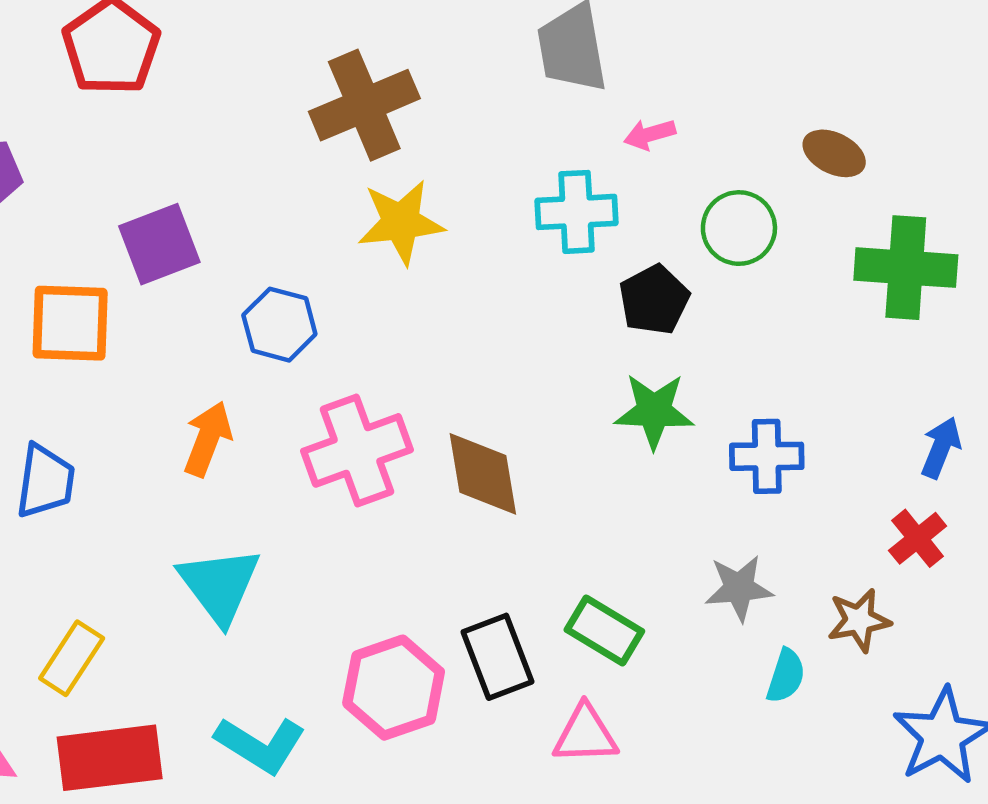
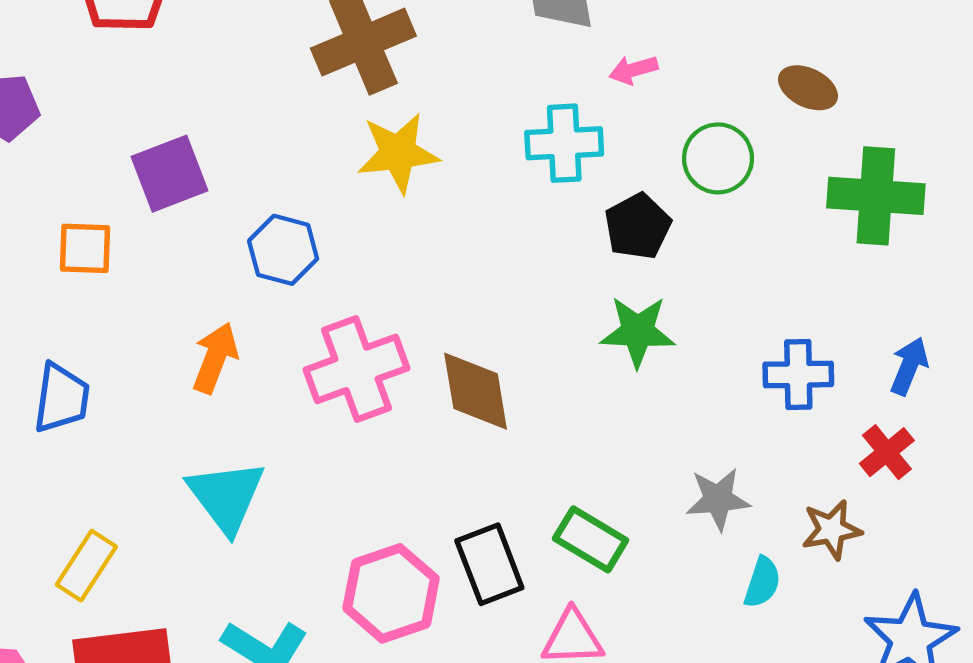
orange square: (70, 323) -> (85, 248), size x0.7
blue cross: (767, 456) -> (798, 374), moved

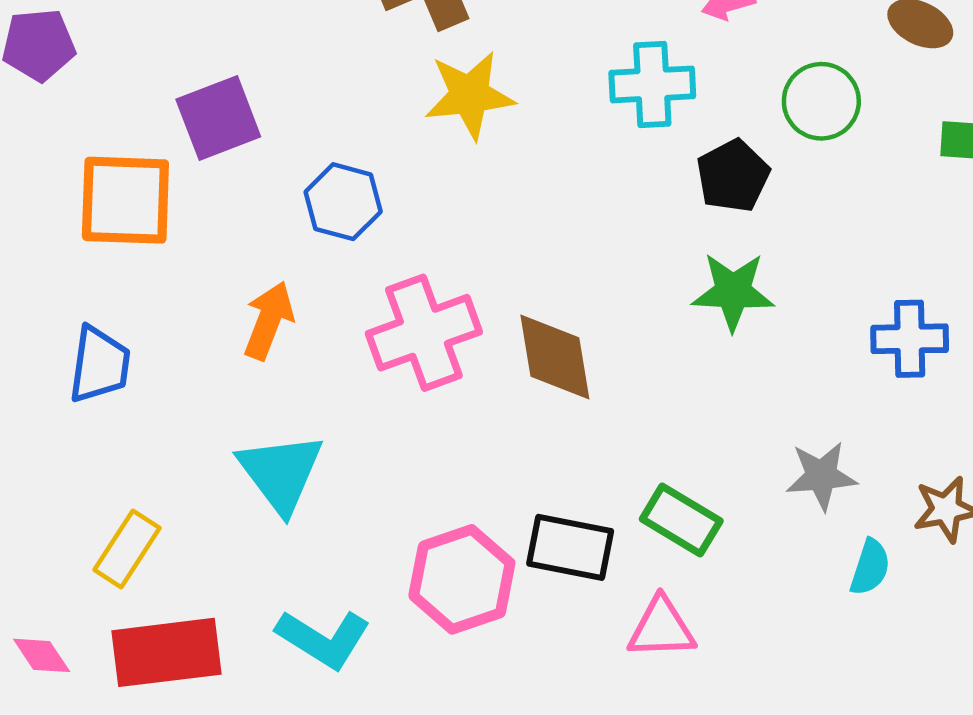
orange square: (85, 248) -> (125, 200), size x1.6
black rectangle: (489, 564) -> (570, 547), turned -58

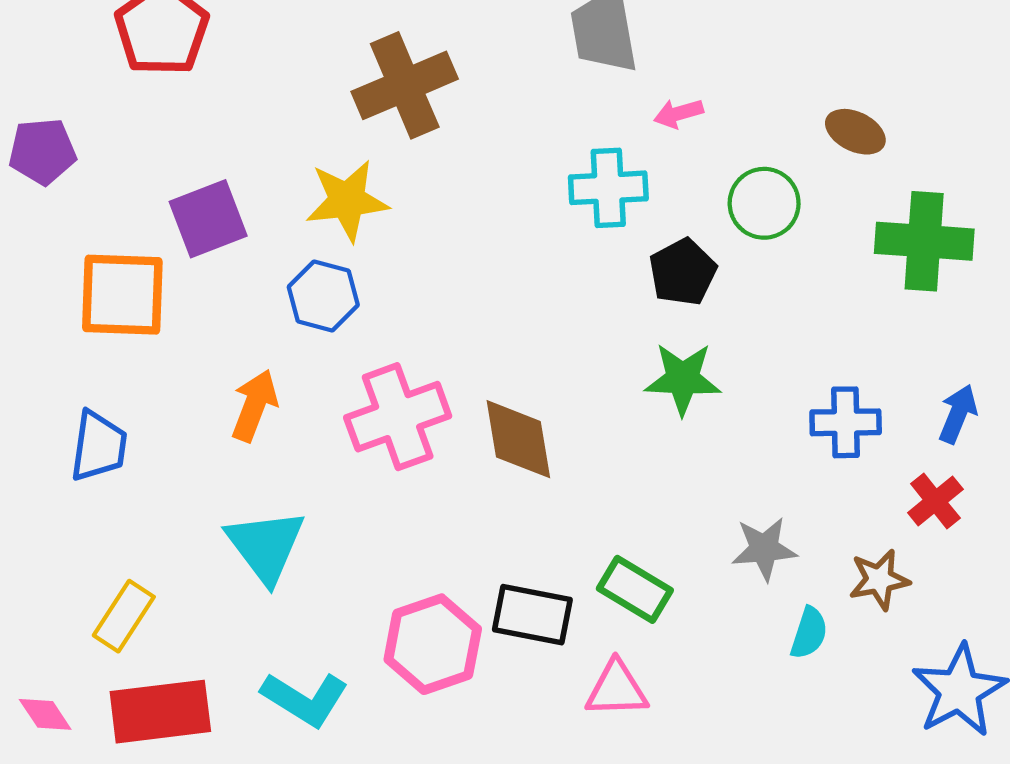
yellow star: (470, 95) -> (347, 200), moved

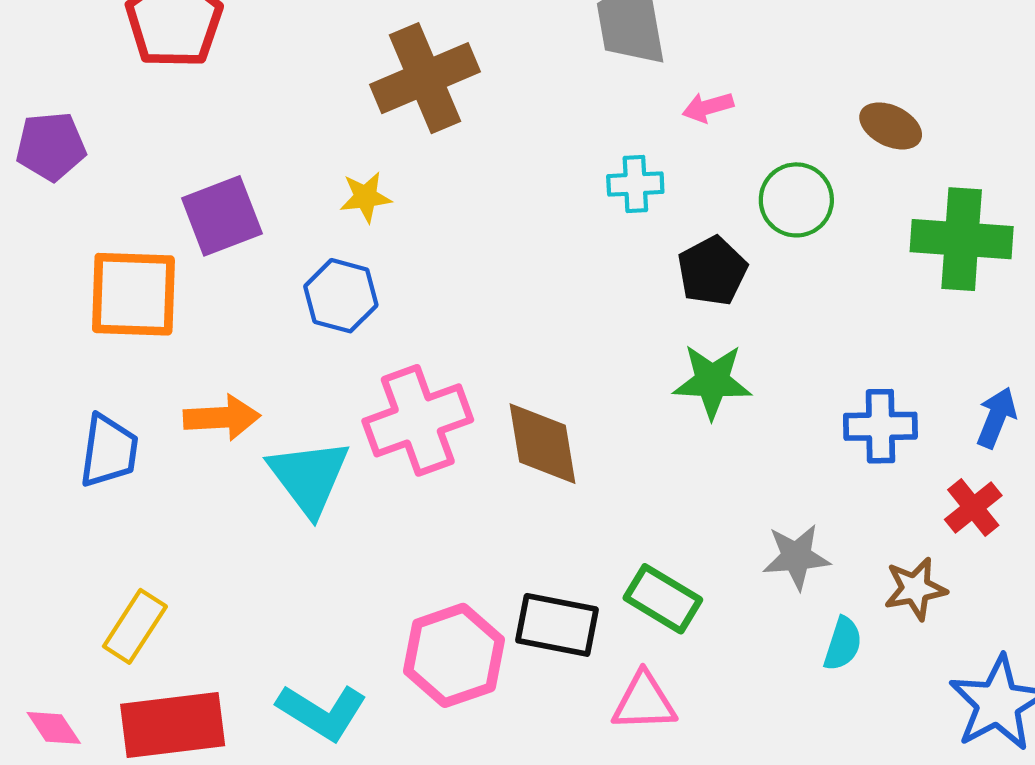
cyan cross: (608, 188) -> (635, 184), size x0.7
yellow star: (347, 200) -> (366, 197), size x0.6
orange arrow: (254, 405) -> (222, 418), moved, turned 66
cyan triangle: (266, 546) -> (309, 477), moved

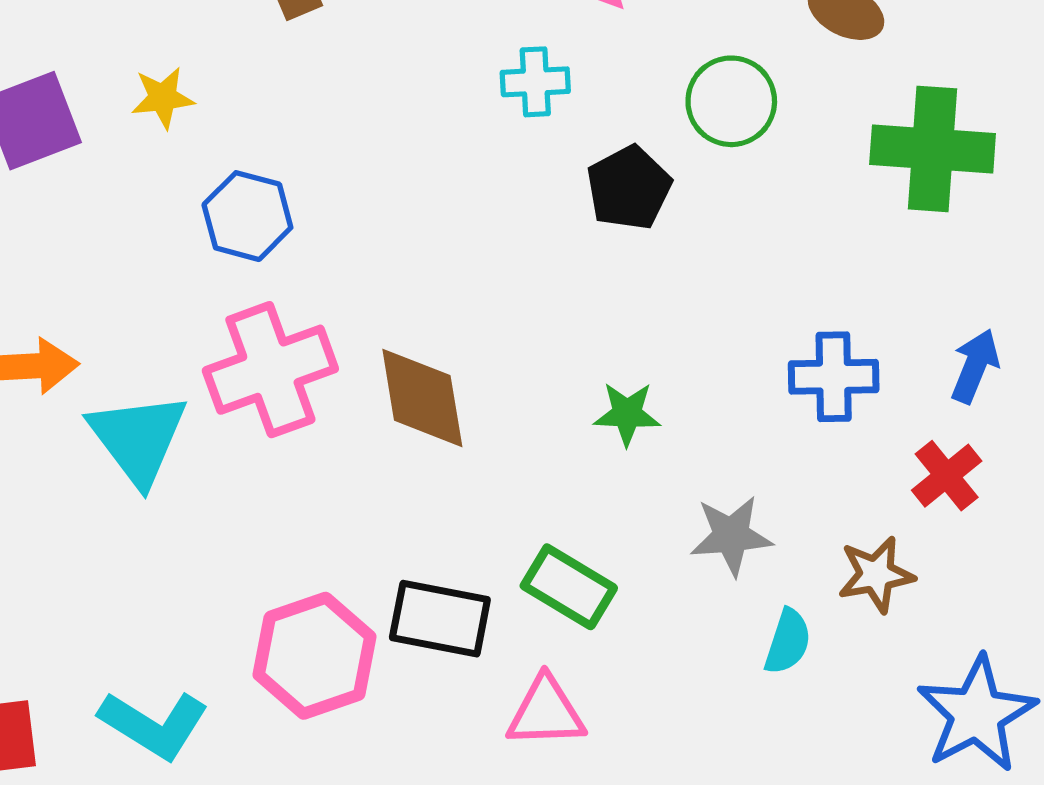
yellow star: (366, 197) -> (163, 98), moved
blue hexagon: (341, 296) -> (247, 216), moved
green star: (712, 381) -> (627, 414), moved, size x0.7

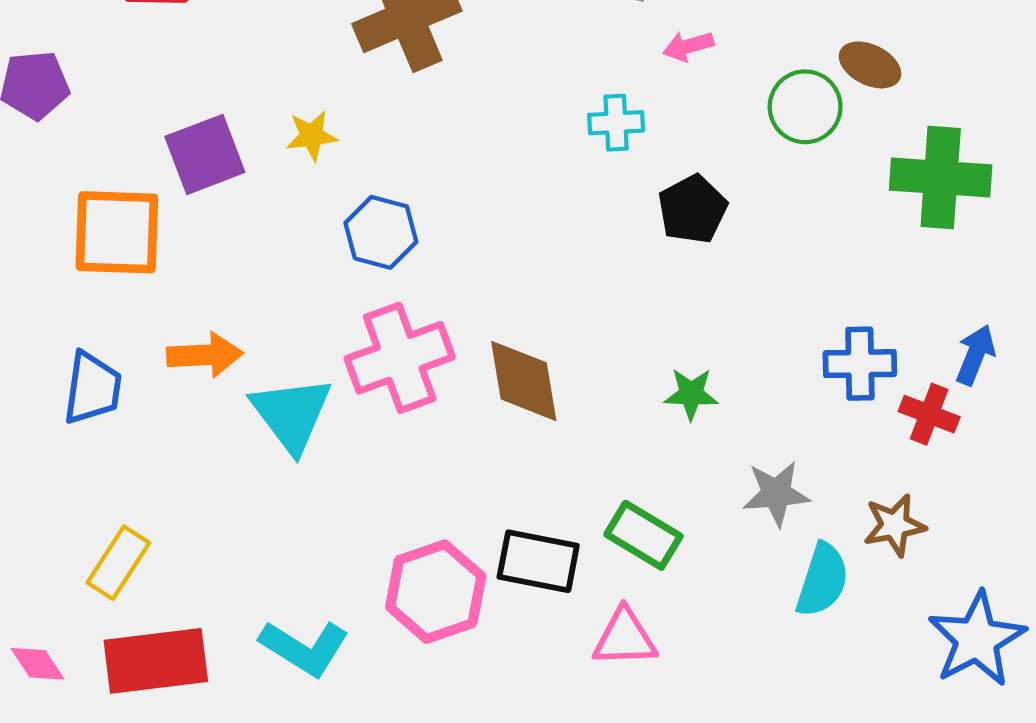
green circle: (731, 101) -> (805, 107), moved
red cross: (947, 476) -> (929, 414), moved, turned -30
cyan semicircle: (788, 642) -> (822, 580), size x1.4

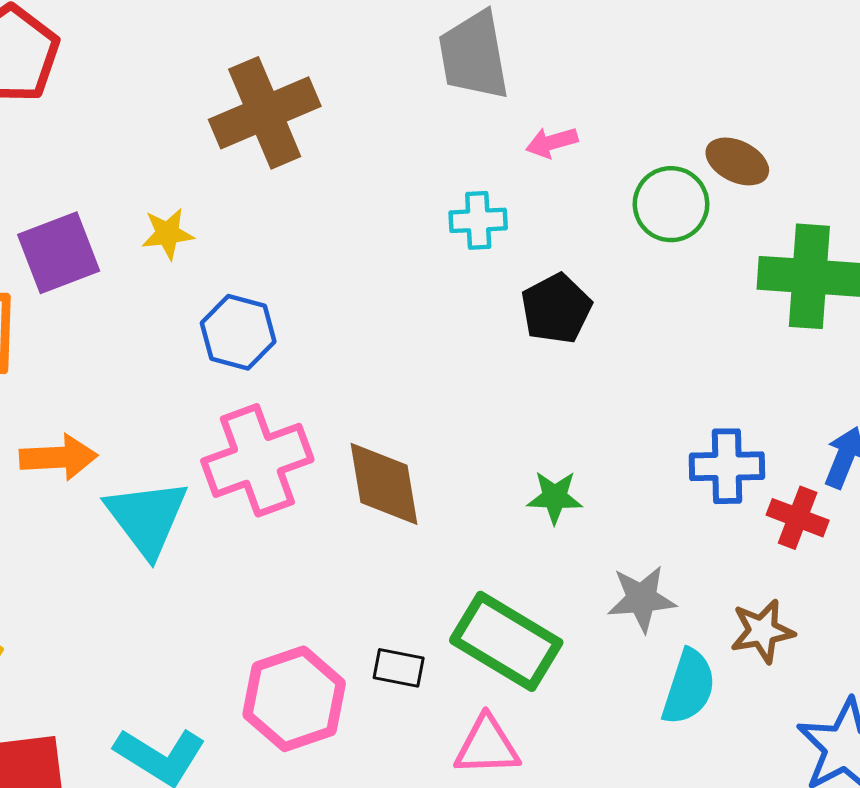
green rectangle: (643, 535) -> (506, 641), size x1.4
black rectangle: (538, 561) -> (399, 668), size x0.6

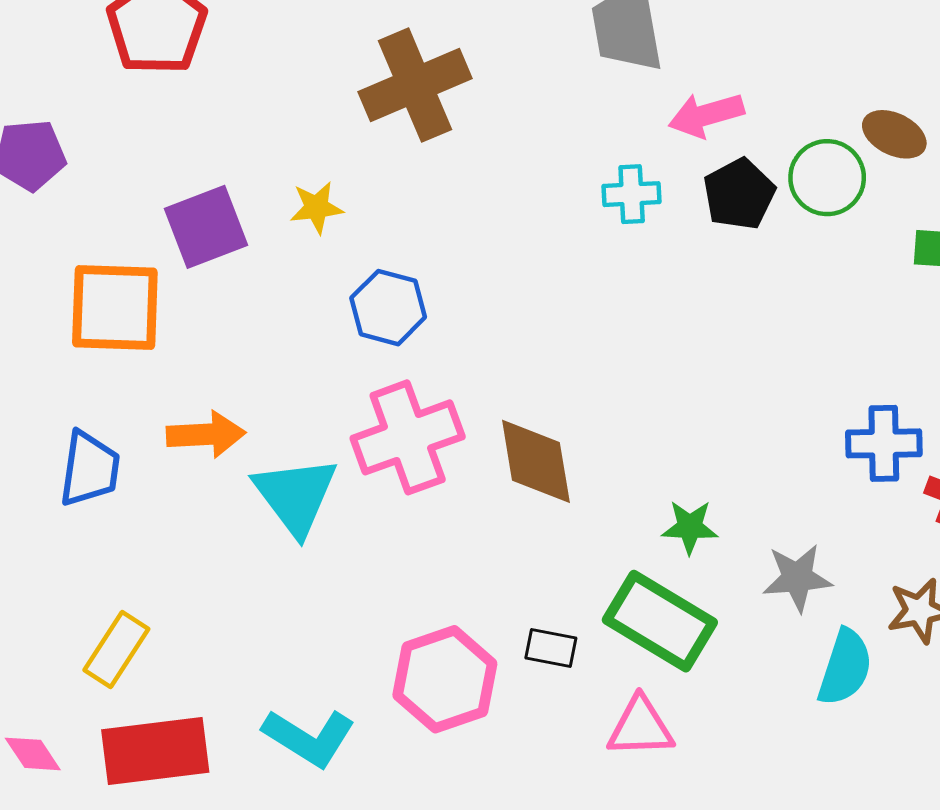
pink arrow: (552, 142) -> (706, 115), size x1.4
black pentagon: (556, 309) -> (739, 194), moved
green star: (555, 497) -> (690, 527), moved

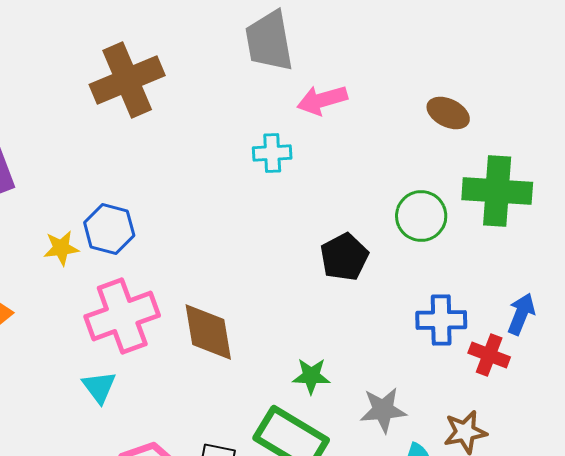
green circle: (827, 178) -> (421, 216), moved
black pentagon: (739, 194) -> (344, 257), moved
yellow star: (316, 207) -> (61, 248), moved
cyan triangle: (296, 496) -> (99, 387), moved, size x0.6

